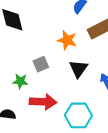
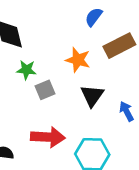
green star: (20, 81) -> (26, 70), moved

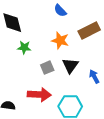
blue semicircle: (94, 17) -> (60, 11), moved, turned -80
gray square: (45, 90) -> (47, 68), moved

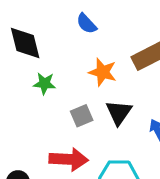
blue semicircle: (60, 11) -> (86, 24), moved

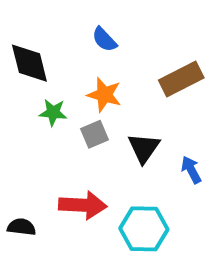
orange star: (103, 72) -> (104, 95), moved
gray square: (82, 116) -> (95, 134), moved

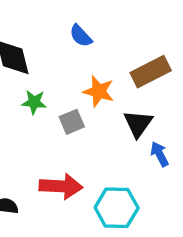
orange star: (104, 95) -> (99, 91), moved
black triangle: (144, 148) -> (138, 124), moved

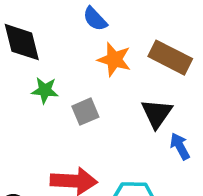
brown rectangle: (151, 72) -> (170, 58), turned 54
orange star: (99, 91) -> (114, 59), moved

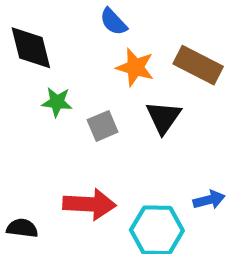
black triangle: (157, 113) -> (163, 117), moved
blue arrow: (180, 146) -> (209, 200), moved, turned 104

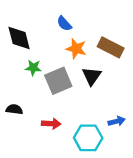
gray square: (103, 126) -> (58, 81), size x1.6
red arrow: (90, 204) -> (51, 124), size x0.7
black semicircle: (22, 228) -> (14, 109), moved

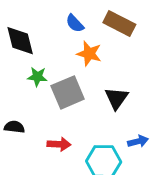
brown rectangle: (111, 47) -> (119, 23), moved
black triangle: (92, 76) -> (116, 98), moved

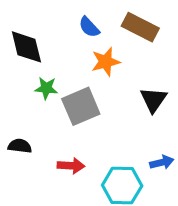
orange star: (89, 54) -> (106, 62), turned -30
black triangle: (116, 98) -> (153, 100), moved

